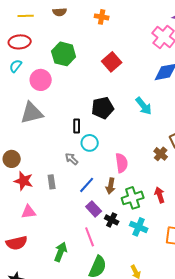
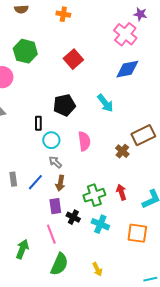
gray arrow: (72, 159) -> (55, 162), moved
pink semicircle: (122, 163) -> (84, 141), moved
blue line: (87, 185) -> (35, 182), moved
brown arrow: (111, 186) -> (60, 183), moved
purple rectangle: (94, 209) -> (55, 206), turned 35

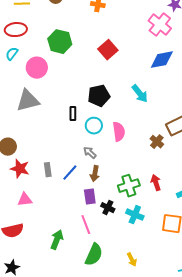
cyan circle: (51, 140) -> (94, 126), moved

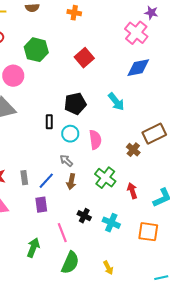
green cross: (129, 186) -> (105, 178), moved, turned -35
purple rectangle: (90, 197) -> (41, 205), moved

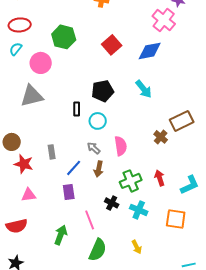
blue diamond: (138, 68) -> (150, 51), moved
pink semicircle: (95, 140) -> (121, 146), moved
gray rectangle: (24, 178) -> (52, 152), moved
green cross: (105, 178) -> (131, 181), moved, turned 30
yellow arrow: (108, 268) -> (137, 247), moved

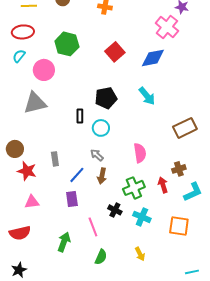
brown cross: (161, 137) -> (179, 169), moved, turned 32
pink semicircle: (121, 146) -> (140, 153), moved
green semicircle: (98, 250) -> (101, 257), size x0.7

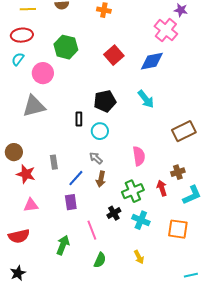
black cross: (115, 210) -> (114, 213), turned 32

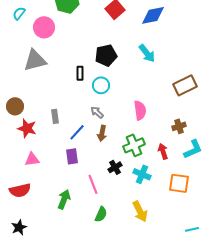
red arrow: (162, 188) -> (163, 151), moved
yellow arrow: (139, 257) -> (140, 211), size x1.5

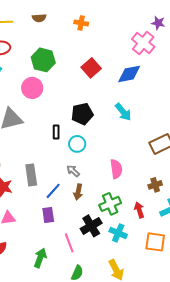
pink circle: (44, 27) -> (32, 88), moved
gray rectangle: (55, 116) -> (31, 175), size x1.5
black cross: (115, 167) -> (91, 226), size x1.5

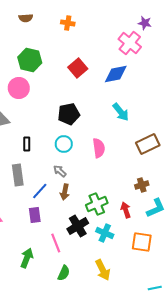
cyan arrow: (123, 112) -> (121, 112), moved
black rectangle: (56, 132) -> (27, 144), moved
pink semicircle: (116, 169) -> (99, 148), moved

